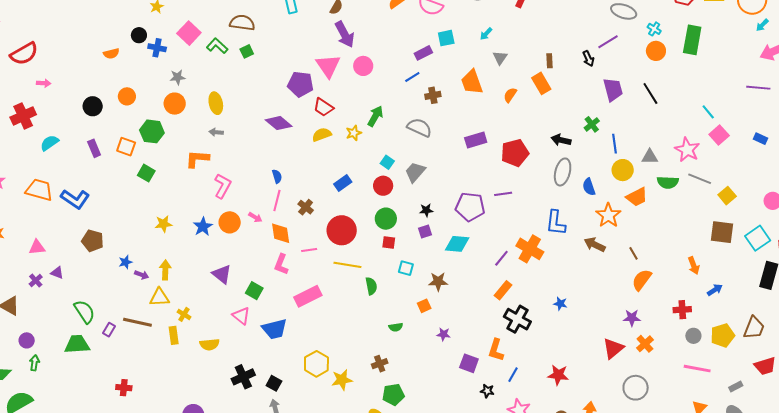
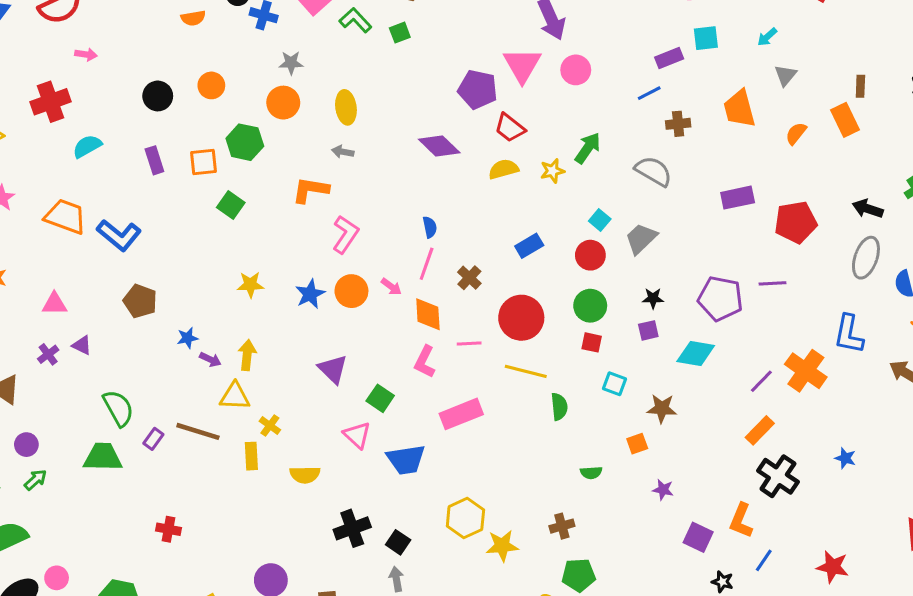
orange square: (126, 147) -> (203, 162), turned -30
green arrow: (34, 363) -> (35, 480), turned 35

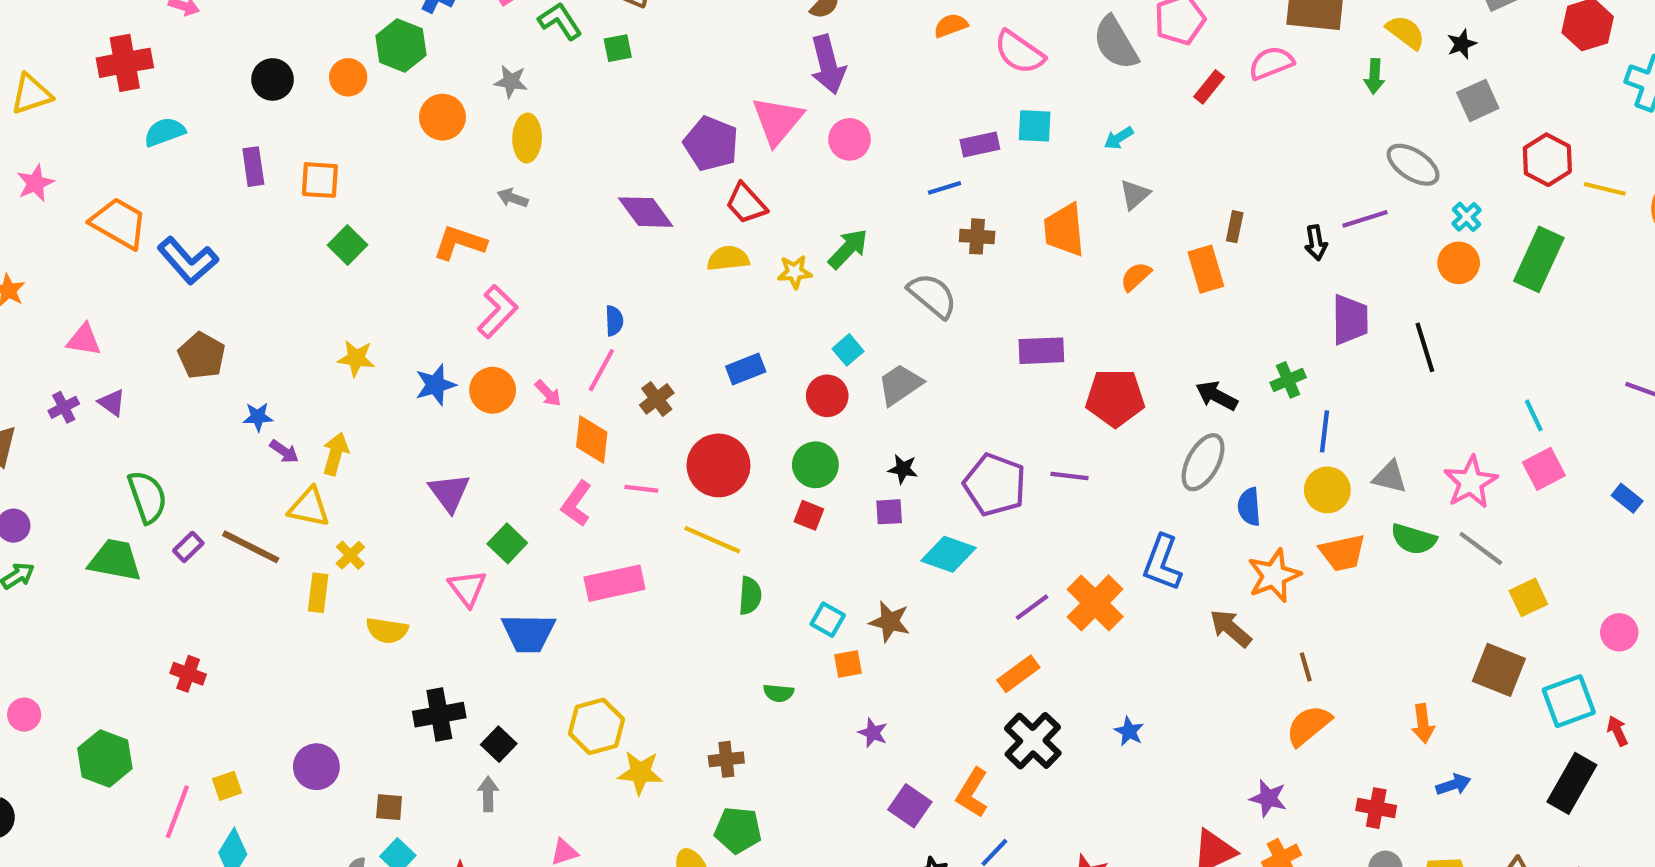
gray star: (291, 63) -> (511, 81), moved
green hexagon: (245, 142) -> (401, 45), moved
cyan square: (614, 384) -> (828, 620), moved

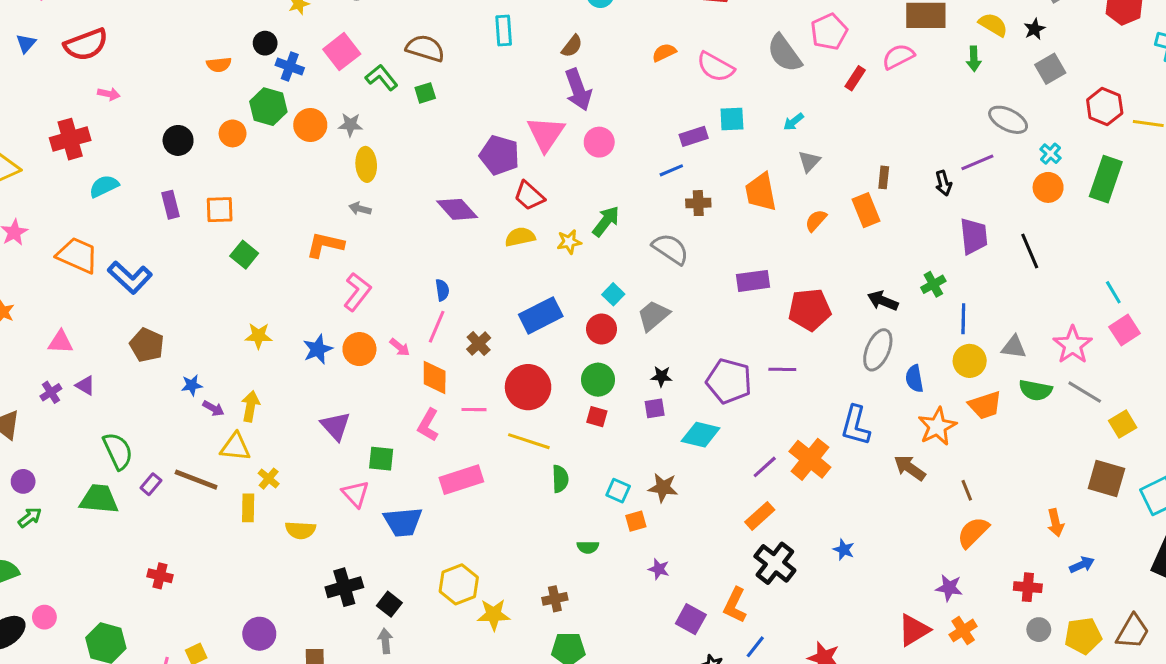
orange circle: (442, 117) -> (310, 125), moved
blue rectangle: (746, 369) -> (541, 315), size x1.5
green square: (507, 543) -> (381, 459), turned -32

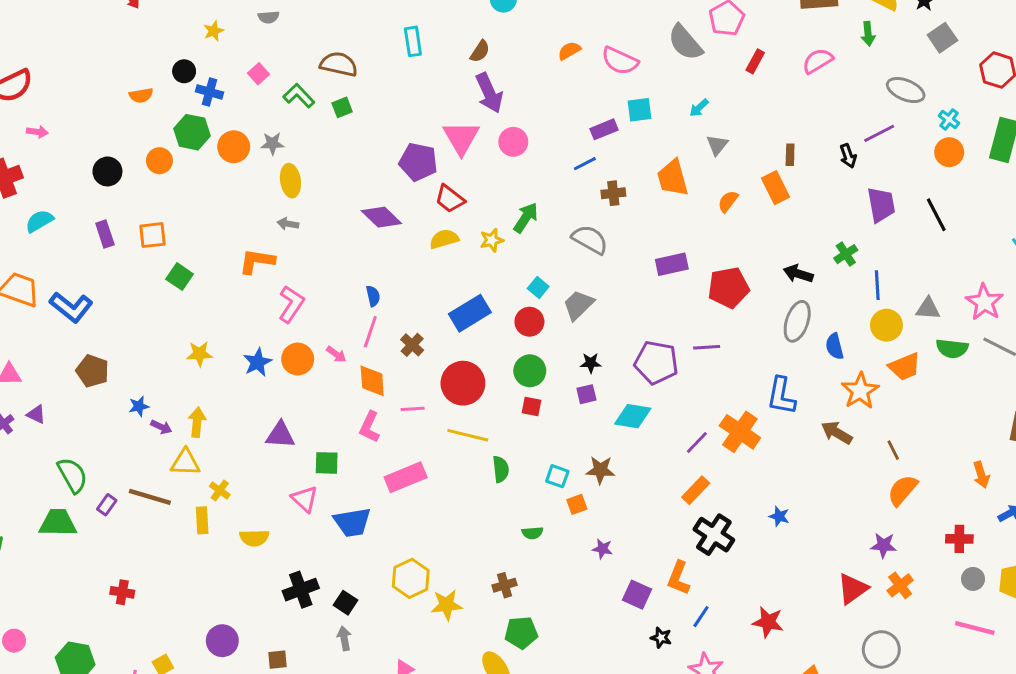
pink square: (342, 52) -> (258, 74), size x0.6
pink semicircle: (898, 57) -> (818, 61), moved
purple triangle: (336, 426) -> (280, 435), turned -40

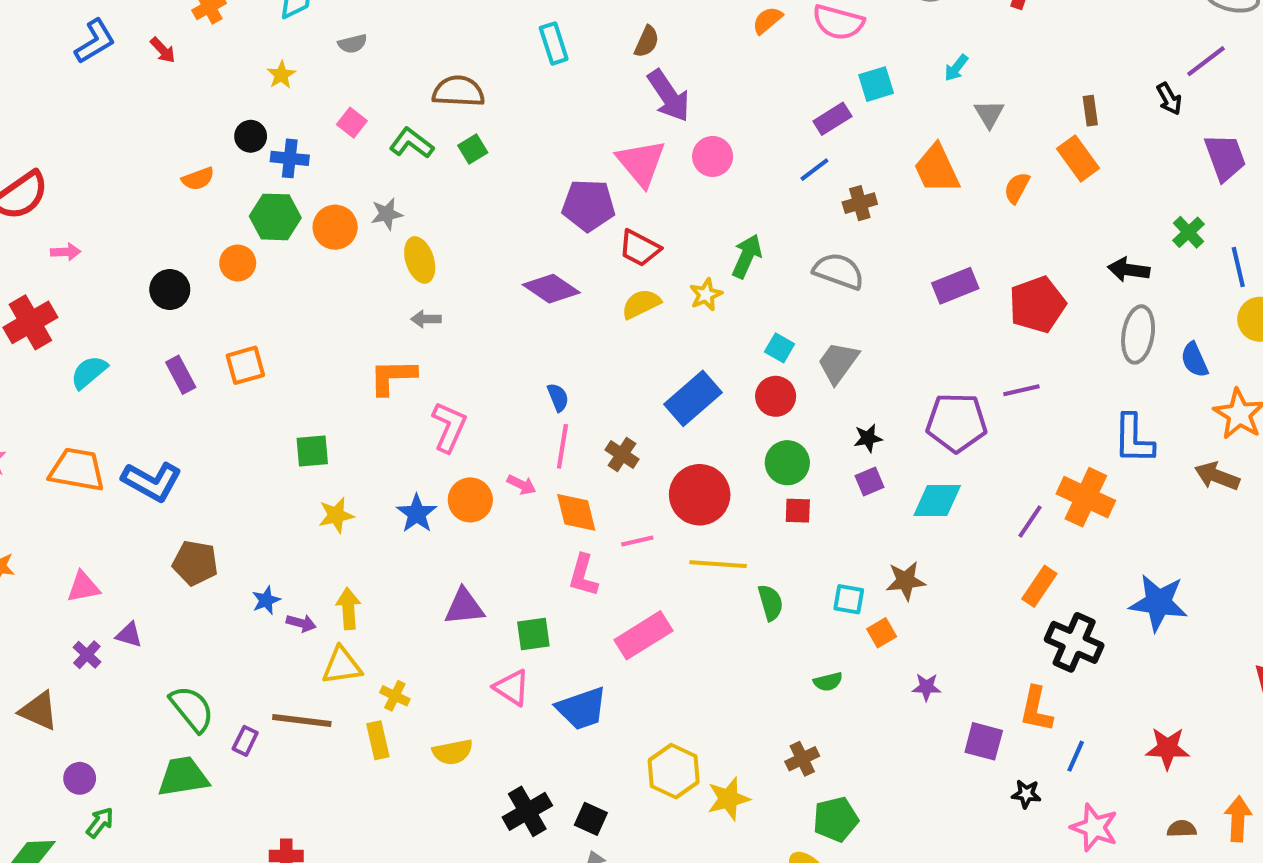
green square: (180, 277) -> (312, 451), moved, turned -30
blue star: (779, 516) -> (1158, 603), size x2.0

